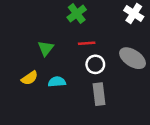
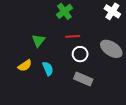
cyan semicircle: (57, 82) -> (48, 69), turned 72
gray rectangle: (99, 94) -> (83, 79), turned -60

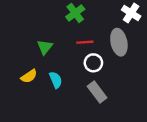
gray ellipse: (111, 49) -> (119, 42), moved, turned 45
gray rectangle: (83, 79) -> (97, 92), turned 30

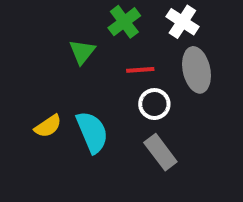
white cross: (131, 13) -> (182, 22), moved
green triangle: (45, 47) -> (82, 52), moved
cyan semicircle: (56, 80) -> (92, 132), size x1.5

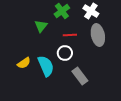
white circle: (154, 104) -> (65, 53), moved

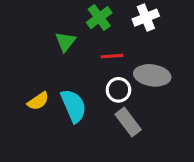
white cross: (91, 11) -> (146, 18), turned 35
gray ellipse: (98, 35) -> (152, 75), moved, turned -70
white circle: (65, 53) -> (118, 90), moved

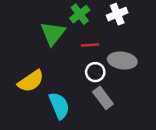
green triangle: (65, 42) -> (53, 33), size x1.5
yellow semicircle: (38, 101) -> (31, 81), size x1.5
cyan semicircle: (74, 106) -> (59, 106), moved

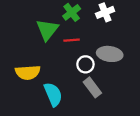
red line: (90, 45) -> (72, 40), moved
yellow semicircle: (31, 81) -> (28, 72), turned 30

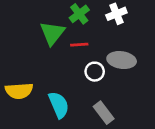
yellow semicircle: (28, 72) -> (19, 91), moved
gray rectangle: (92, 87) -> (104, 113), moved

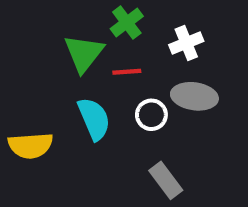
white cross: (116, 14) -> (186, 43), moved
cyan semicircle: (59, 105) -> (94, 119), moved

